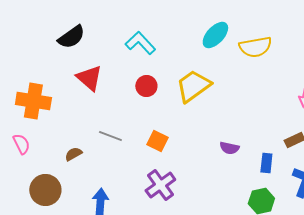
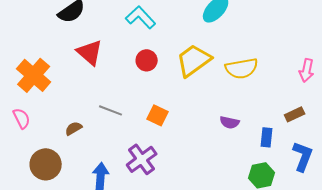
yellow semicircle: (255, 47) -> (242, 68), moved
orange cross: (33, 101) -> (34, 75), turned 32
purple cross: (160, 185) -> (142, 159), moved

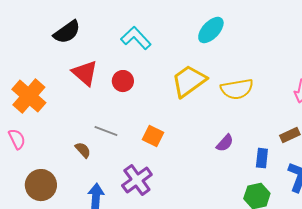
red circle: (147, 60) -> (123, 81), moved
purple semicircle: (230, 122) -> (225, 143), turned -60
brown semicircle: (74, 128) -> (83, 150), moved, turned 78

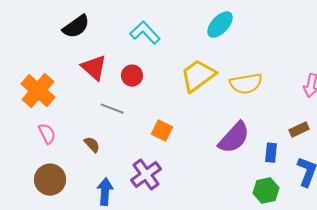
gray line: (106, 131) -> (112, 109), moved
pink semicircle: (17, 139) -> (47, 134), moved
purple semicircle: (225, 143) -> (234, 138), size x1.8

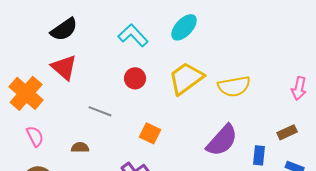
cyan ellipse: (220, 25) -> (184, 27), moved
red triangle: (94, 68) -> (64, 67), moved
red circle: (132, 76) -> (135, 78), moved
brown semicircle: (92, 145) -> (80, 147), turned -48

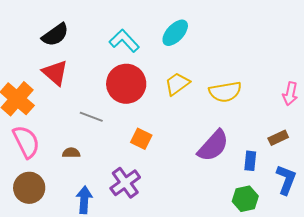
red circle: (135, 78) -> (126, 84), size x1.8
yellow trapezoid: (186, 78) -> (177, 84), size x0.7
pink semicircle: (35, 136) -> (26, 142), size x1.6

